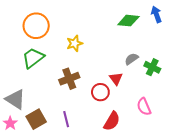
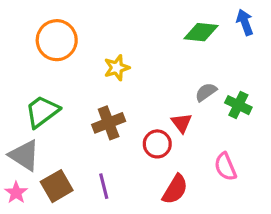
green trapezoid: (33, 58) -> (42, 112), moved

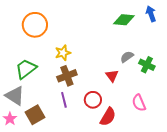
yellow star: (117, 68) -> (63, 53), moved
red circle: (157, 144) -> (93, 100), moved
purple line: (104, 186) -> (64, 100), moved

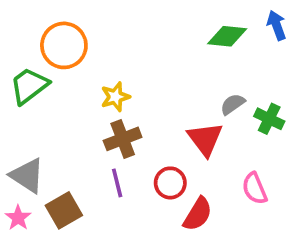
green trapezoid: (26, 69) -> (29, 86), moved
red triangle: (112, 76) -> (205, 139), size x1.5

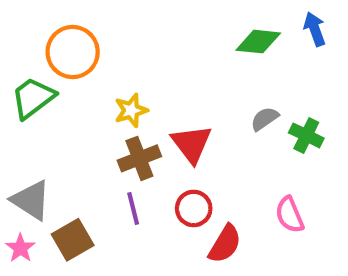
red triangle: (205, 139) -> (192, 144), moved

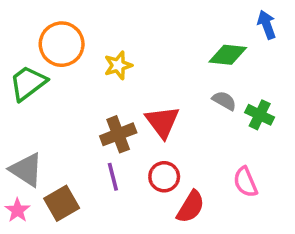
green diamond: (258, 42) -> (228, 55), moved
yellow star: (131, 110) -> (118, 65), moved
gray semicircle: (265, 119) -> (224, 101), turned 65

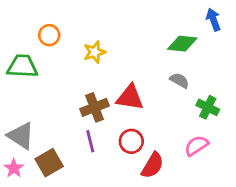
orange circle: (62, 44) -> (49, 35), size x0.6
green trapezoid: (28, 83) -> (22, 66), turned 40
green cross: (260, 115) -> (208, 107), moved
red triangle: (162, 122) -> (130, 97), turned -44
pink semicircle: (245, 182) -> (196, 146), turned 80

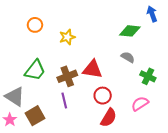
green trapezoid: (22, 66) -> (35, 70), moved, turned 125
red circle: (131, 141) -> (103, 96), moved

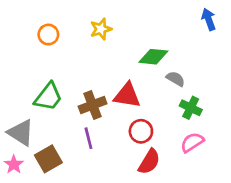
green diamond: (130, 31) -> (153, 57), moved
yellow star: (67, 37) -> (101, 29), moved
green cross: (148, 76) -> (191, 108), moved

